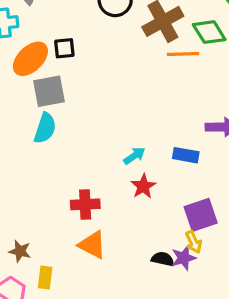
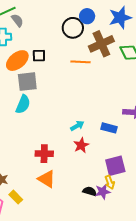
orange line: (183, 54) -> (81, 62), moved
yellow rectangle: (45, 277) -> (16, 197), turned -56

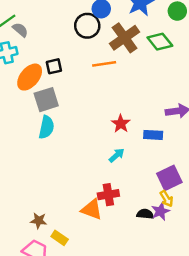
cyan arrow: (77, 126) -> (117, 155), moved
red star: (81, 145) -> (121, 124), moved
red cross: (44, 154) -> (108, 195), moved

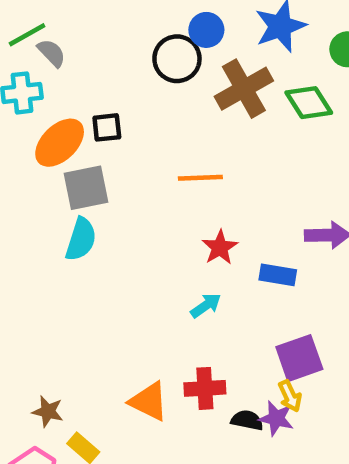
orange line: (104, 64) -> (200, 178), moved
red cross: (108, 195) -> (205, 388), moved
purple star: (160, 211) -> (276, 418), turned 30

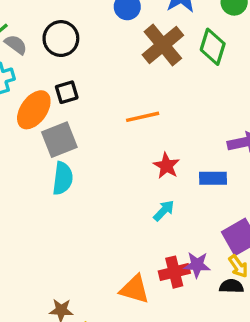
black circle: (177, 59) -> (61, 39), moved
green diamond: (309, 103) -> (213, 47), turned 60
purple star: (276, 418) -> (197, 265), moved
black semicircle: (247, 420) -> (231, 286), moved

